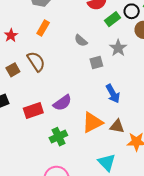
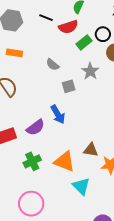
orange rectangle: (43, 28) -> (14, 53), turned 70
blue arrow: (113, 94) -> (58, 114), moved
orange triangle: (92, 122) -> (64, 161), moved, turned 50

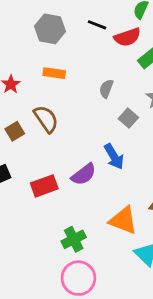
gray semicircle: (53, 65) -> (106, 89), turned 72
gray square: (69, 86) -> (128, 118), turned -32
green cross: (32, 161) -> (74, 239), moved

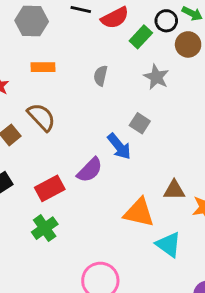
gray square: (128, 118) -> (140, 123), moved
green cross: (74, 239) -> (45, 228), moved

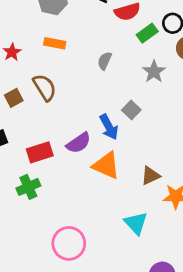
brown triangle: (174, 190) -> (150, 176), turned -36
orange triangle: (139, 213) -> (106, 165), moved

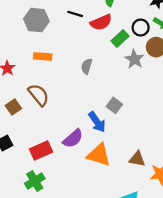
gray star: (154, 72) -> (134, 59), moved
brown triangle: (150, 176) -> (137, 159), turned 42

